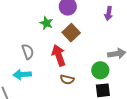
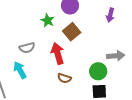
gray semicircle: (28, 52) -> (27, 48), turned 91
cyan arrow: (22, 74) -> (20, 70), turned 60

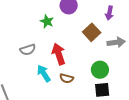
brown square: (72, 32) -> (92, 32), moved
gray arrow: (116, 56) -> (116, 42), moved
cyan arrow: (20, 70) -> (44, 73), moved

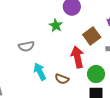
green star: (47, 21) -> (56, 25), moved
red arrow: (59, 54) -> (77, 57), moved

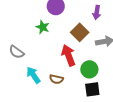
gray semicircle: (26, 46) -> (17, 52), turned 56

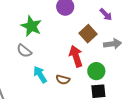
purple arrow: (97, 12) -> (106, 14), turned -56
green star: (43, 27) -> (31, 26), moved, size x1.5

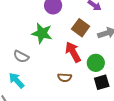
green star: (31, 26) -> (42, 33), moved
cyan arrow: (40, 75) -> (17, 80), moved

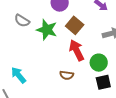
brown square: (81, 28) -> (75, 25), moved
gray semicircle: (21, 57) -> (22, 21), moved

